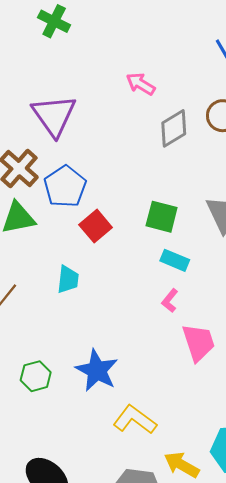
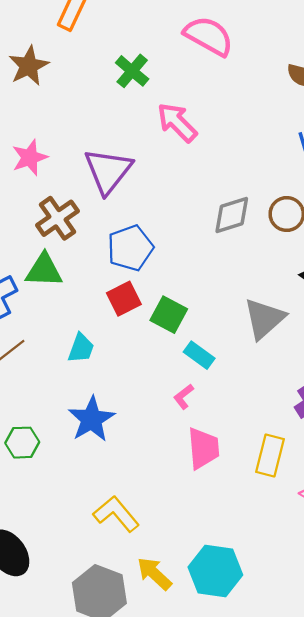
pink arrow: (141, 84) -> (177, 122), moved, size x1.4
blue pentagon: (65, 187) -> (130, 248), moved
green square: (162, 217) -> (169, 315), moved
blue star: (97, 370) -> (92, 419), moved

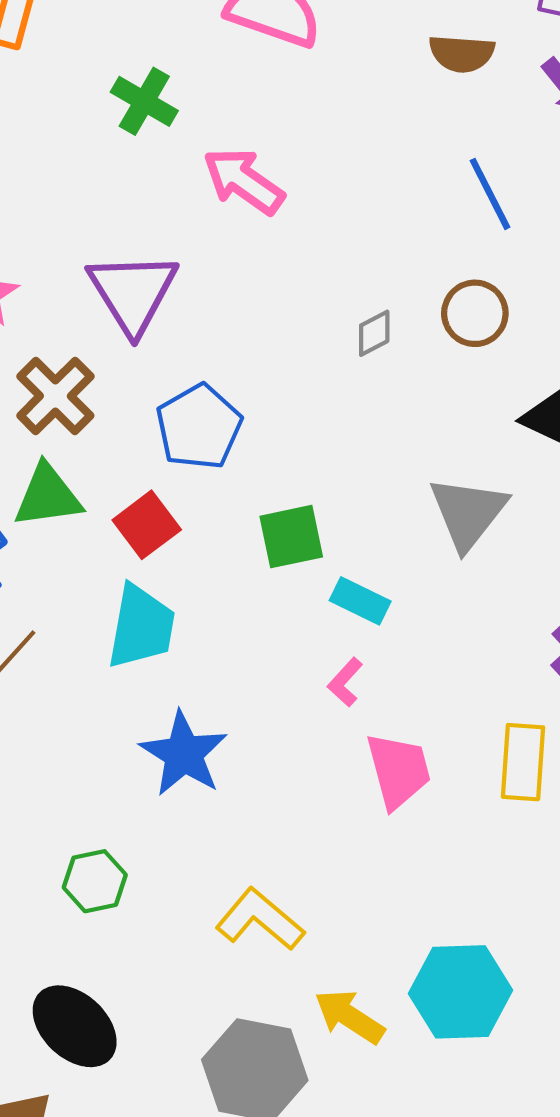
gray diamond: (232, 215) -> (374, 333), size x0.6
red square: (124, 299) -> (147, 525), moved
green square: (169, 315) -> (291, 537), turned -30
cyan trapezoid: (81, 348) -> (141, 627), size x1.5
green hexagon: (22, 443) -> (95, 881), moved

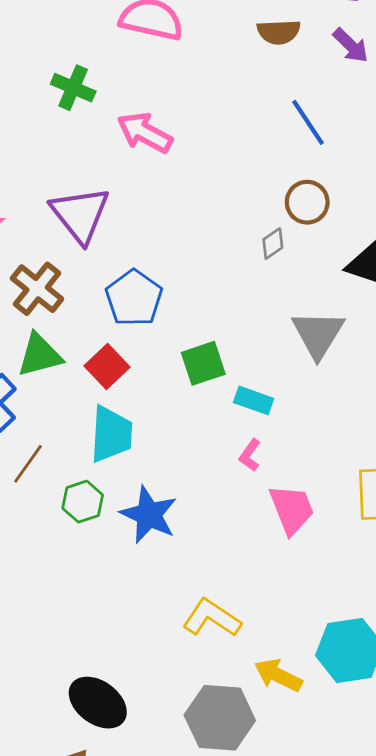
gray diamond: (374, 333) -> (273, 244), moved
green hexagon: (95, 881) -> (83, 502), moved

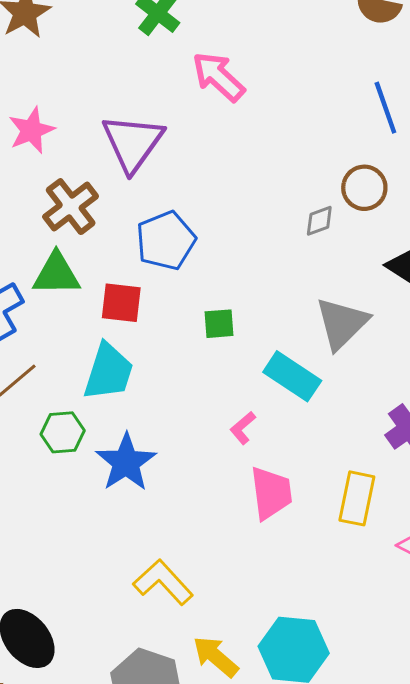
green square: (203, 363) -> (219, 324), size x0.7
red square: (107, 367) -> (121, 303), turned 36
cyan rectangle: (254, 400) -> (292, 376), moved, size x1.4

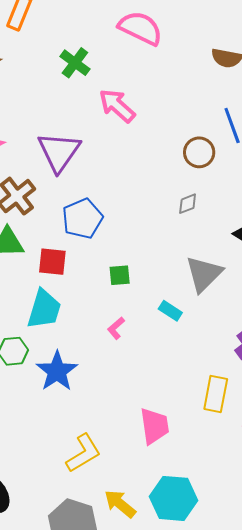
brown circle: (364, 188) -> (199, 152), moved
cyan rectangle: (292, 376) -> (170, 311), size x0.6
pink L-shape: (243, 428) -> (116, 328), moved
pink trapezoid: (271, 493) -> (154, 426), moved
yellow L-shape: (163, 582) -> (83, 453), turned 102

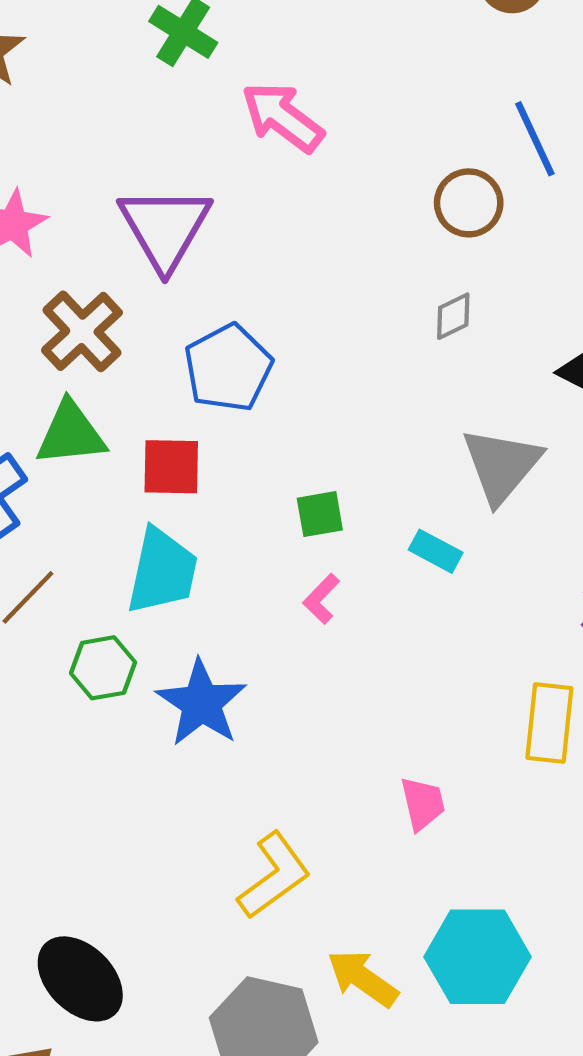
green square: (120, 275) -> (320, 514), moved
pink trapezoid: (154, 426) -> (423, 803), size x0.7

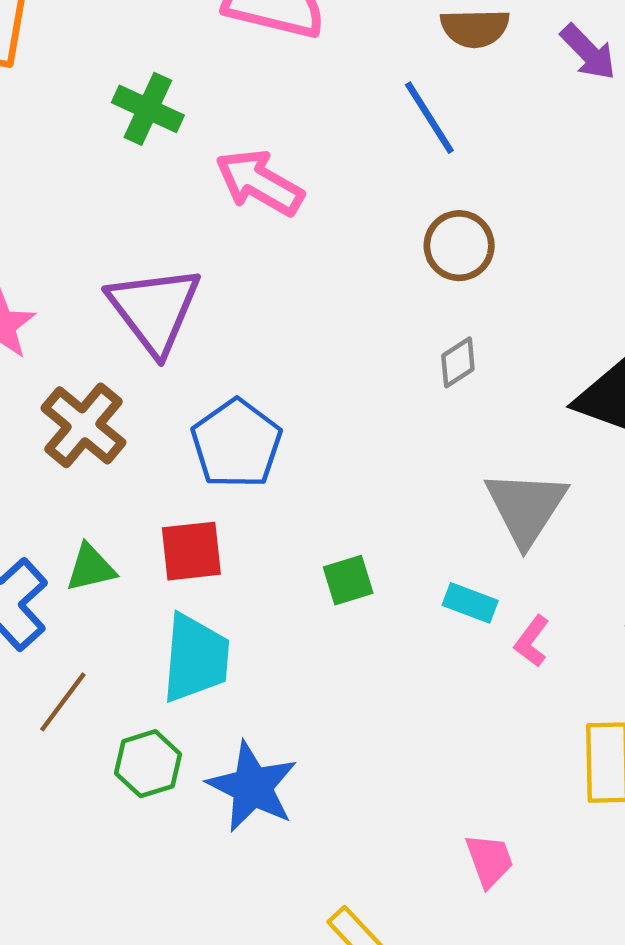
blue line: (535, 139) -> (429, 118), moved
green triangle: (71, 434) -> (91, 568), moved, size x0.7
pink L-shape: (321, 599) -> (532, 641), moved

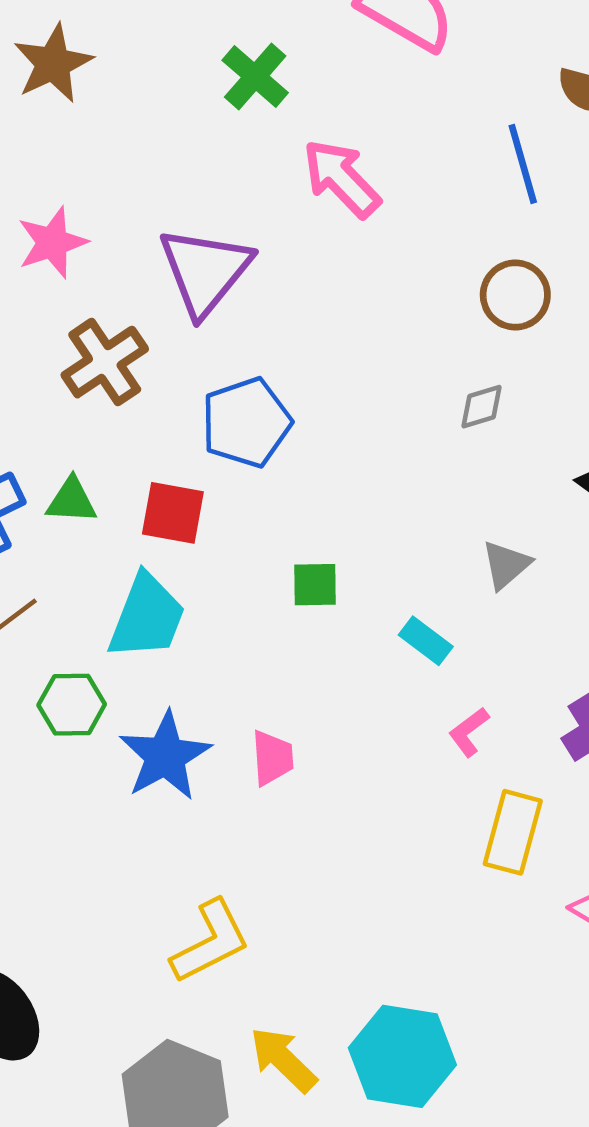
gray triangle: (526, 507) -> (506, 565), size x0.6
pink L-shape: (532, 641) -> (469, 732), moved
pink trapezoid: (489, 860) -> (272, 758), moved

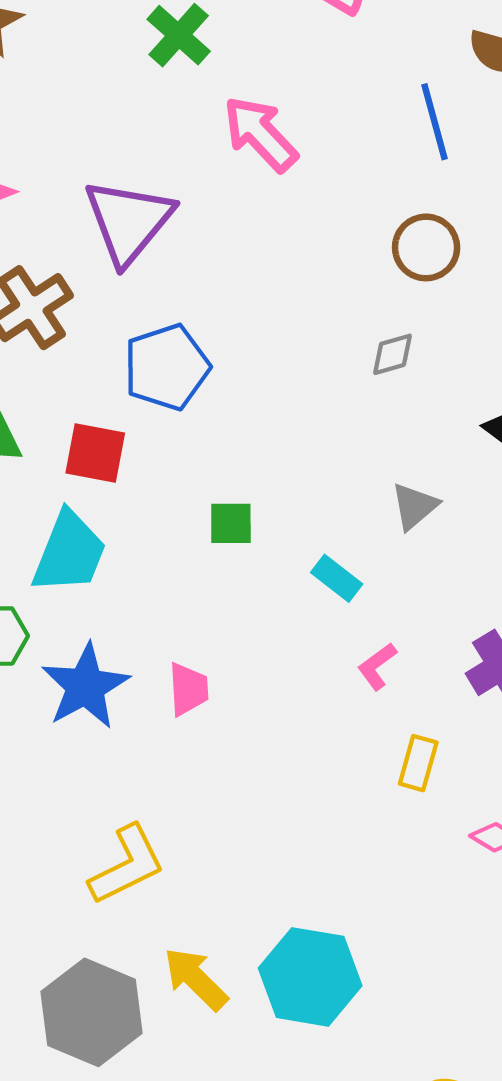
yellow rectangle: (513, 832) -> (418, 763), size x0.7

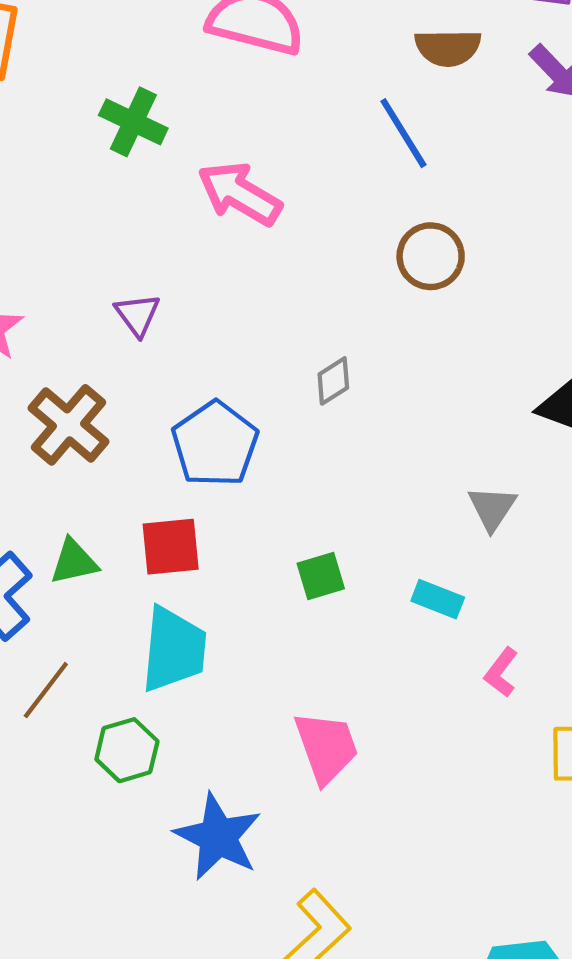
purple triangle: (129, 221) -> (138, 315), size x0.5
gray diamond: (392, 354) -> (333, 381), moved
blue star: (85, 686) -> (218, 837), moved
pink trapezoid: (188, 689) -> (326, 747), size x1.4

